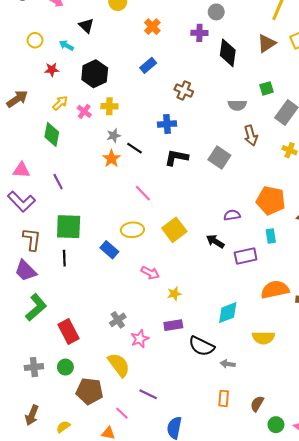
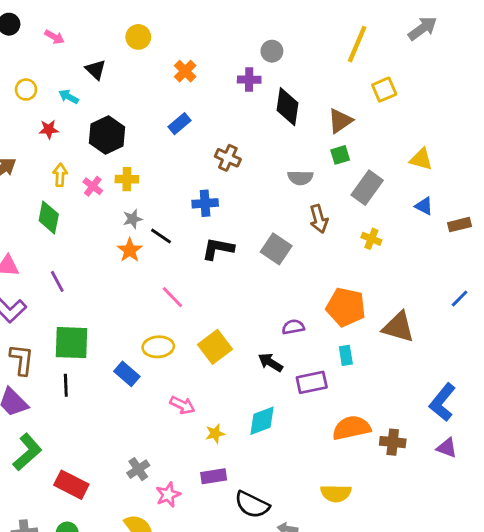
brown triangle: (267, 43) -> (340, 121), moved
yellow arrow: (60, 103) -> (60, 175), turned -42
cyan diamond: (228, 313) -> (262, 421), moved
red rectangle: (69, 331) -> (71, 485), turned -35

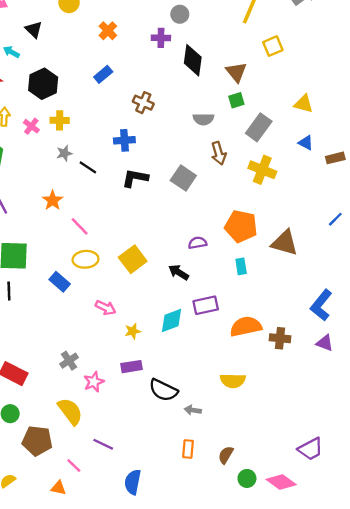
brown triangle: (340, 121) -> (236, 72), turned -35
yellow cross: (371, 239) -> (262, 170), size x1.6
orange star: (130, 250) -> (53, 200), moved
pink line: (172, 297) -> (80, 226), moved
purple rectangle: (312, 382) -> (206, 305), moved

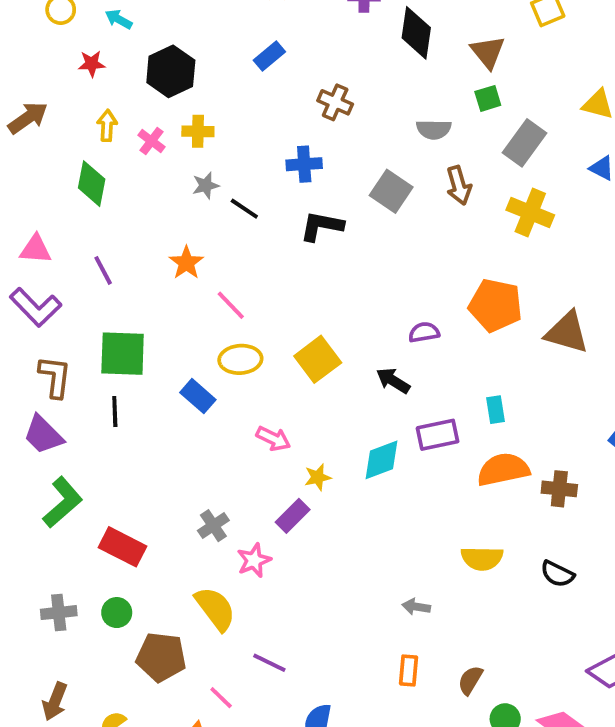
gray square: (183, 178) -> (391, 191), moved
cyan rectangle: (241, 266) -> (495, 410), moved
purple rectangle: (131, 367) -> (293, 516), moved, turned -36
black semicircle: (163, 390) -> (557, 574), moved, size x0.7

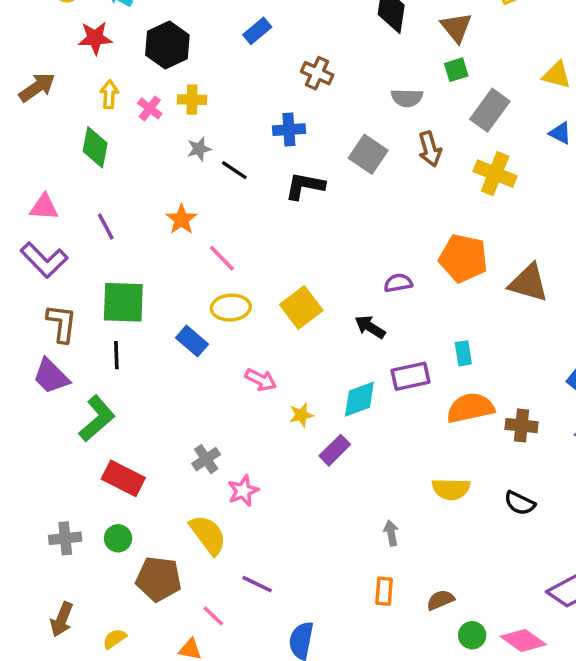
red star: (92, 64) -> (95, 38), size x1.4
green L-shape: (63, 502) -> (97, 419), moved
purple rectangle: (293, 516) -> (335, 450), moved
gray arrow: (416, 607) -> (391, 533), turned 70
brown semicircle: (470, 680) -> (440, 600), turned 36

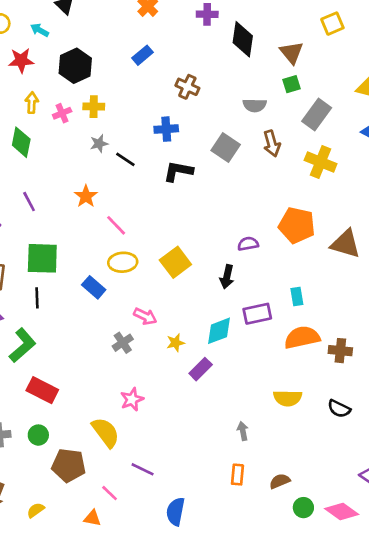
pink cross: (150, 108) -> (62, 113), turned 30
black arrow: (370, 327) -> (227, 277), turned -110
gray cross: (206, 459) -> (123, 343), moved

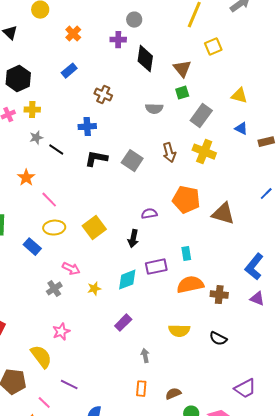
brown arrow: (272, 144) -> (169, 153), moved
gray square: (226, 147) -> (132, 161), moved
purple rectangle: (201, 369) -> (123, 323), moved

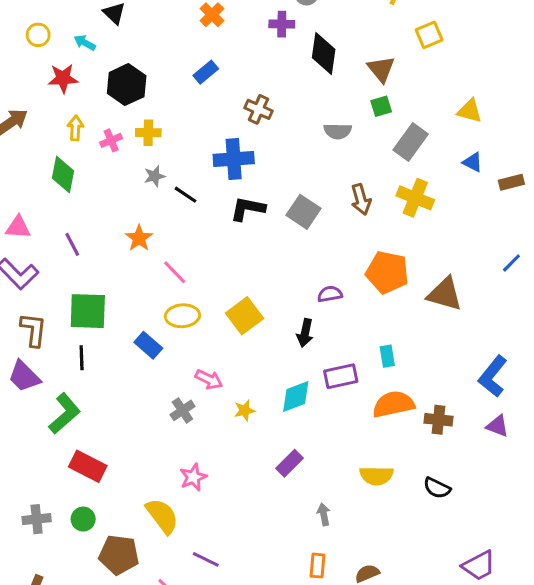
blue cross: (87, 127) -> (234, 159), size x1.4

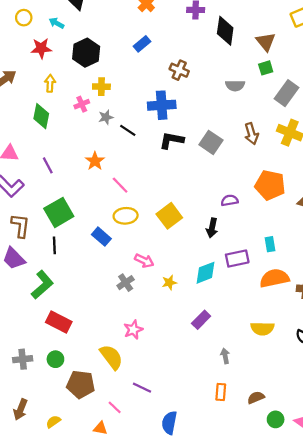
pink cross: (111, 140) -> (82, 104), moved
green square: (88, 311) -> (59, 212), turned -32

